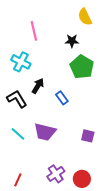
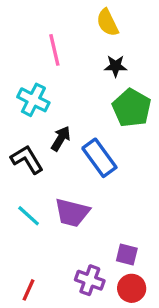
yellow semicircle: (85, 17) -> (107, 23), moved
blue rectangle: (62, 98) -> (99, 158), size x1.6
purple square: (88, 136) -> (127, 254), moved
purple cross: (56, 174) -> (90, 280), turned -36

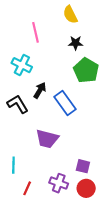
cyan line: (29, 216) -> (13, 165), moved, turned 49
red line: (29, 290) -> (27, 188), moved

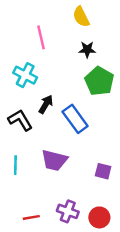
cyan line: (13, 165) -> (15, 165), moved
purple square: (83, 166) -> (103, 171), moved
red line: (27, 188) -> (31, 217), turned 56

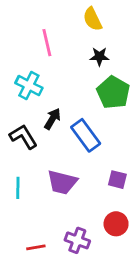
purple square: (103, 171) -> (117, 180), moved
red circle: (99, 217) -> (116, 224), moved

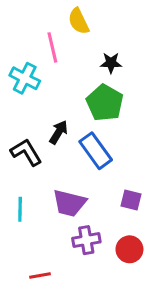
yellow semicircle: (93, 19) -> (79, 21), moved
cyan cross: (29, 86) -> (25, 78), moved
green pentagon: (113, 92) -> (105, 103), moved
purple cross: (77, 240) -> (86, 240), moved, turned -30

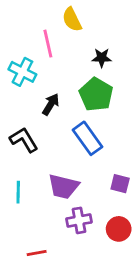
black arrow: (59, 132) -> (51, 104), moved

